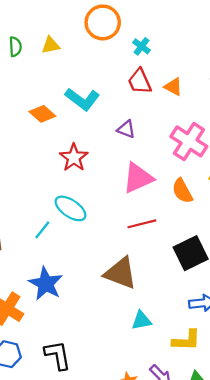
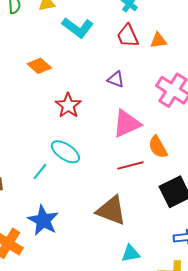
orange triangle: (173, 87) -> (158, 40), turned -36
cyan L-shape: (82, 99) -> (78, 28), moved
orange semicircle: (182, 191) -> (158, 147), moved

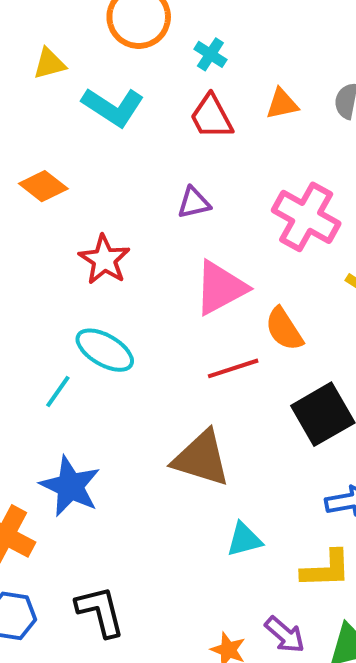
orange triangle: (158, 40) -> (282, 104), moved
purple triangle: (116, 79) -> (194, 203), turned -30

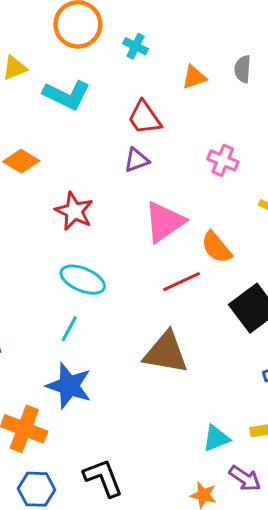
red trapezoid: (211, 117) -> (144, 118), moved
pink cross: (306, 217) -> (223, 160), size x0.6
cyan line: (58, 392) -> (69, 329), moved
cyan triangle: (244, 540) -> (216, 438), moved

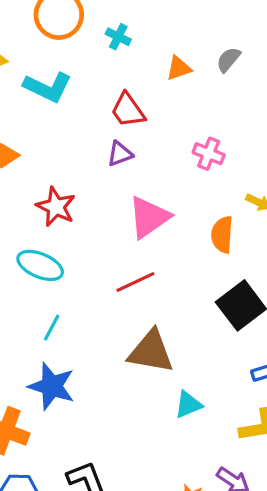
gray semicircle: (243, 69) -> (228, 60), turned 36
orange semicircle: (216, 247) -> (222, 235), moved, turned 44
cyan ellipse: (83, 280) -> (40, 265), moved
red line: (181, 282) -> (135, 282), moved
cyan triangle: (216, 438) -> (188, 405), moved

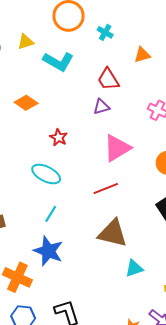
red star: (56, 207) -> (59, 137), size x0.7

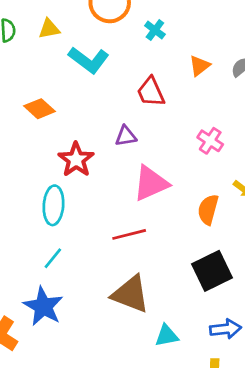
orange triangle: (142, 55) -> (199, 66), turned -30
purple triangle: (101, 107) -> (126, 136), moved
red star: (59, 137) -> (76, 160), size x1.5
cyan ellipse: (46, 174) -> (53, 205), turned 60
cyan triangle: (134, 268) -> (167, 336), moved

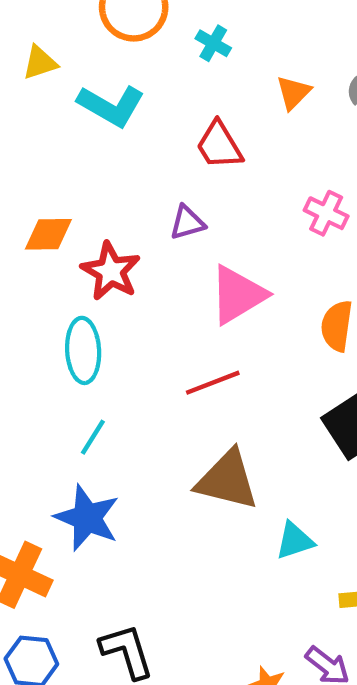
orange diamond: (39, 109) -> (48, 234), moved, turned -36

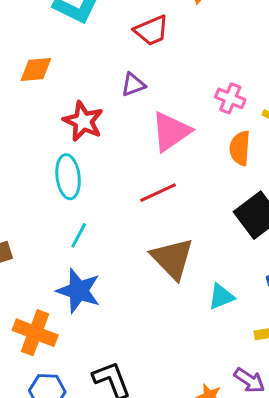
red trapezoid: (219, 145) -> (151, 30), turned -78
pink cross: (326, 213) -> (230, 98), moved
orange diamond: (48, 234) -> (36, 69), moved
brown triangle: (227, 480) -> (172, 258), turned 36

